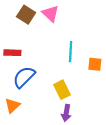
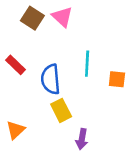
red rectangle: (12, 53) -> (16, 65), turned 42
blue semicircle: (24, 77) -> (51, 79), moved, turned -50
yellow rectangle: (62, 90) -> (61, 110), moved

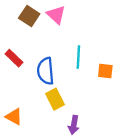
orange triangle: (16, 130) -> (14, 117), turned -48

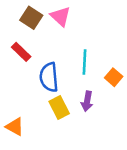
red rectangle: (14, 58) -> (21, 52), moved
orange square: (105, 71) -> (114, 77), turned 35
purple arrow: (74, 125) -> (87, 101), moved

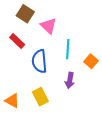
pink triangle: (60, 16) -> (49, 26), moved
yellow rectangle: (59, 108) -> (40, 97), moved

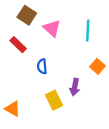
cyan line: (68, 49) -> (88, 30), moved
blue semicircle: (39, 61) -> (42, 66), size x0.6
yellow rectangle: (40, 97) -> (54, 100), moved

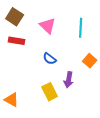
brown square: (27, 15) -> (15, 17), moved
red rectangle: (18, 45) -> (17, 41), turned -35
blue semicircle: (42, 66) -> (50, 59), moved, turned -48

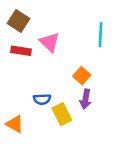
pink triangle: (48, 26) -> (50, 42), moved
blue semicircle: (50, 59) -> (42, 99), moved, turned -40
orange square: (90, 61) -> (82, 76), moved

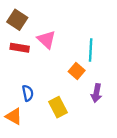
cyan line: (100, 35) -> (91, 50), moved
blue semicircle: (42, 99) -> (28, 93), moved, turned -98
purple arrow: (86, 99) -> (96, 93), moved

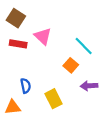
cyan line: (91, 50) -> (84, 46), turned -48
purple arrow: (96, 93) -> (89, 86), turned 77
orange triangle: (14, 116) -> (13, 107), turned -35

